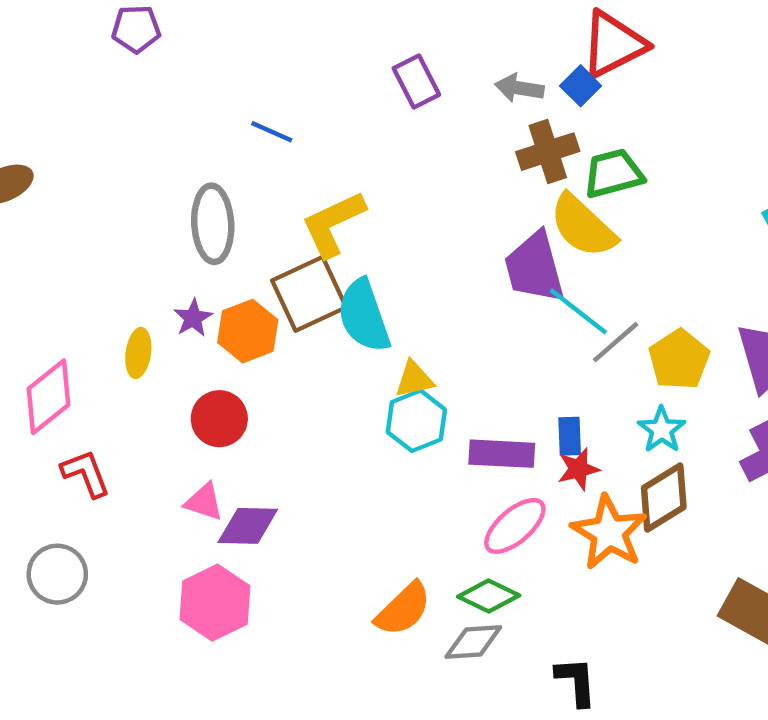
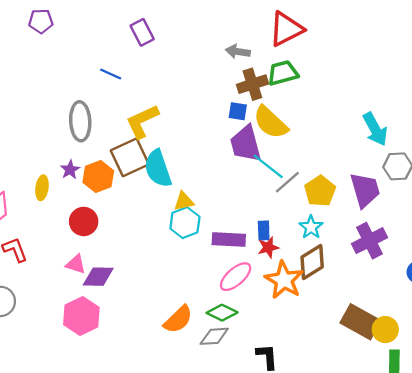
purple rectangle: (416, 81) -> (142, 32), moved
blue square: (581, 86) -> (238, 111), moved, turned -36
green trapezoid: (613, 173) -> (283, 73), moved

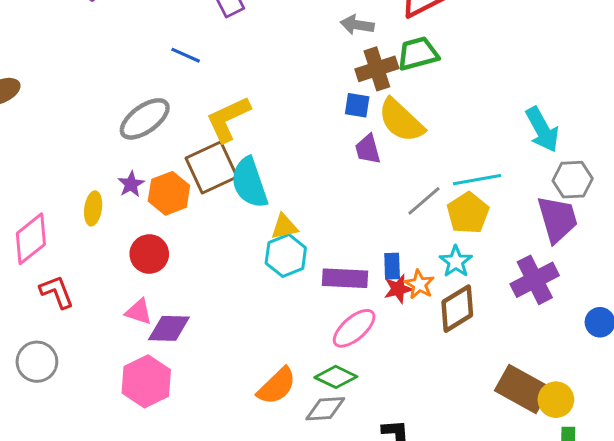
gray ellipse: (80, 121) -> (145, 119), turned 57
purple trapezoid: (246, 144) -> (368, 149), size x0.6
cyan line: (268, 166) -> (477, 180), moved, turned -48
purple trapezoid: (365, 190) -> (557, 219), moved
orange star: (284, 280) -> (419, 284), moved, size x0.6

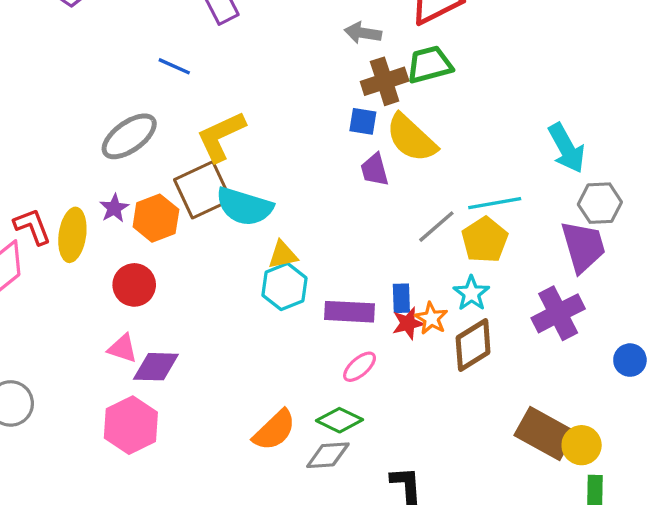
cyan semicircle: (249, 183) -> (244, 206), turned -54
yellow ellipse: (93, 208) -> (72, 235), size x1.4
red L-shape: (57, 292) -> (32, 227), moved
pink ellipse: (354, 328) -> (360, 367), size x0.7

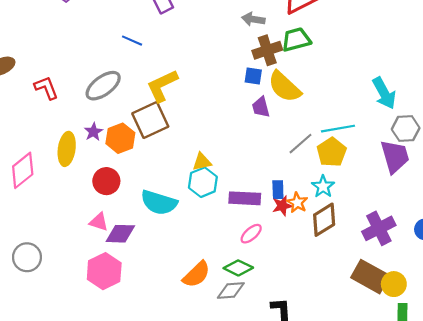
cyan semicircle: (244, 206) -> (159, 203), moved
red L-shape: (32, 227) -> (46, 88), moved
purple cross: (558, 313) -> (379, 228), moved

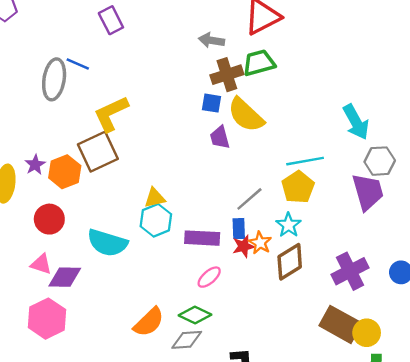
gray ellipse: (103, 86) -> (54, 79), moved, turned -45
gray line: (300, 144) -> (249, 199), moved

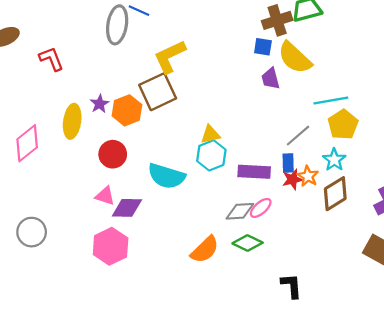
cyan line: (305, 161) -> (331, 100), moved
gray diamond: (187, 340) -> (240, 211), moved

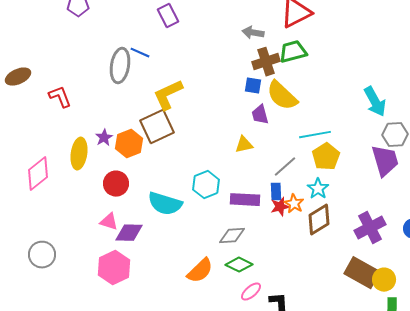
yellow triangle: (210, 134) -> (244, 145), moved
pink ellipse: (261, 208) -> (251, 292), moved

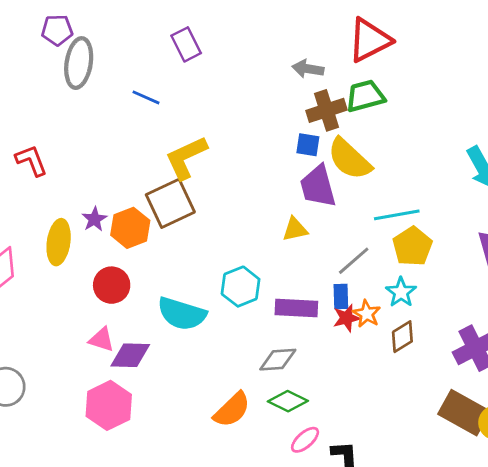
gray ellipse: (120, 66) -> (79, 63), moved
purple trapezoid: (260, 115) -> (318, 186), size x1.5
brown diamond: (319, 220) -> (402, 337), size x0.7

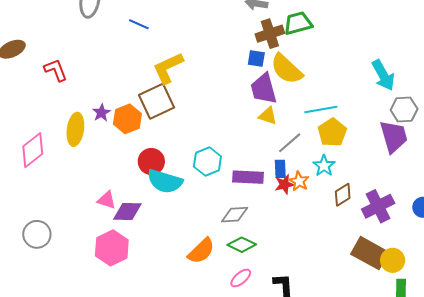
yellow triangle: (295, 229) -> (268, 116), moved, turned 30
red circle: (112, 285) -> (151, 162), moved
brown diamond: (402, 337) -> (343, 195), moved
pink ellipse: (305, 440) -> (241, 278), moved

